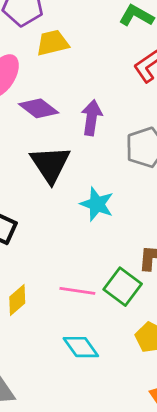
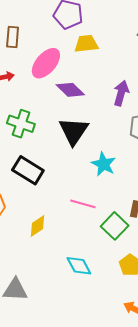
purple arrow: (92, 118) -> (121, 93), moved
pink line: (77, 291) -> (83, 204), moved

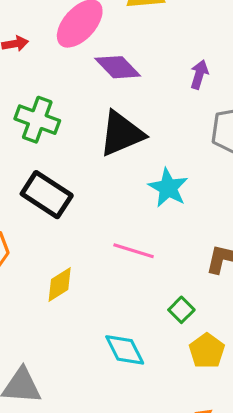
purple arrow: (121, 93) -> (199, 74), size x0.7
black triangle: (74, 131) -> (121, 134), turned 32
green square: (115, 226) -> (181, 310), moved, size x0.6

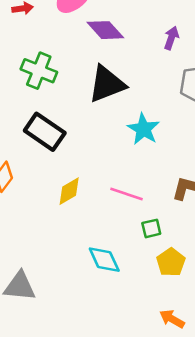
pink line: (134, 251) -> (126, 194), moved
yellow diamond: (60, 284) -> (69, 191), moved
green square: (181, 310) -> (151, 228), turned 30

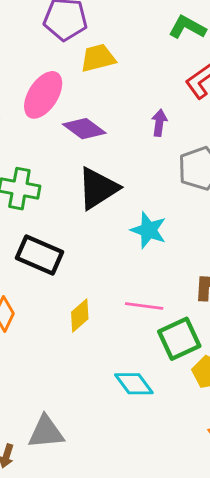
green square: (151, 228) -> (179, 339), size x1.8

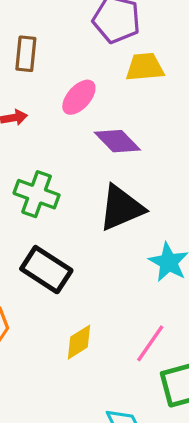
pink ellipse: (43, 95) -> (79, 97), size x0.7
pink line: (144, 306) -> (150, 343), turned -72

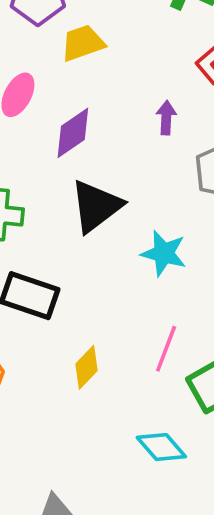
purple diamond: (117, 141) -> (73, 133), turned -66

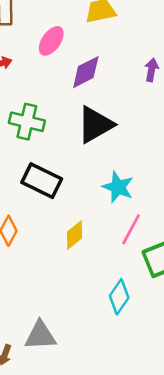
cyan star: (164, 253) -> (118, 187), moved
cyan diamond: (161, 447) -> (119, 297), turned 68

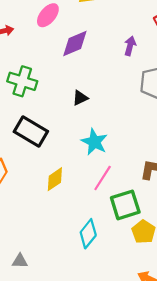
black triangle: (95, 125) -> (80, 98), moved, size x0.5
gray triangle: (40, 335) -> (20, 261), size x0.6

